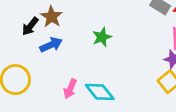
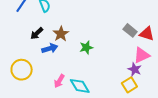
brown star: (51, 17) -> (61, 34), moved

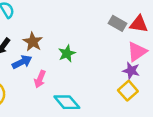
pink arrow: (59, 81) -> (40, 79), moved

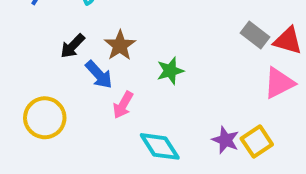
blue arrow: (22, 62) -> (99, 75), turned 66
purple star: (131, 71) -> (226, 140), moved

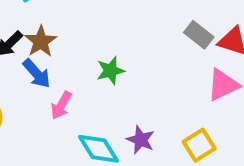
brown star: (120, 45) -> (41, 41), moved
purple star: (226, 140) -> (141, 140), moved

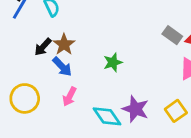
pink arrow: (61, 105) -> (70, 97), moved
purple star: (141, 140) -> (136, 109), size x1.4

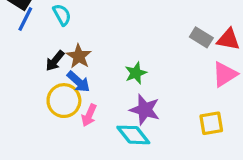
yellow circle: (25, 98) -> (64, 101), moved
purple star: (136, 109) -> (145, 110), moved
yellow square: (176, 111) -> (211, 123), turned 30

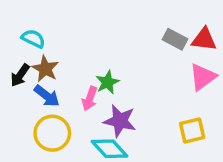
cyan semicircle: (62, 15) -> (33, 39), moved, turned -30
yellow circle: (64, 101) -> (52, 133), moved
pink arrow: (89, 115) -> (90, 99), moved

